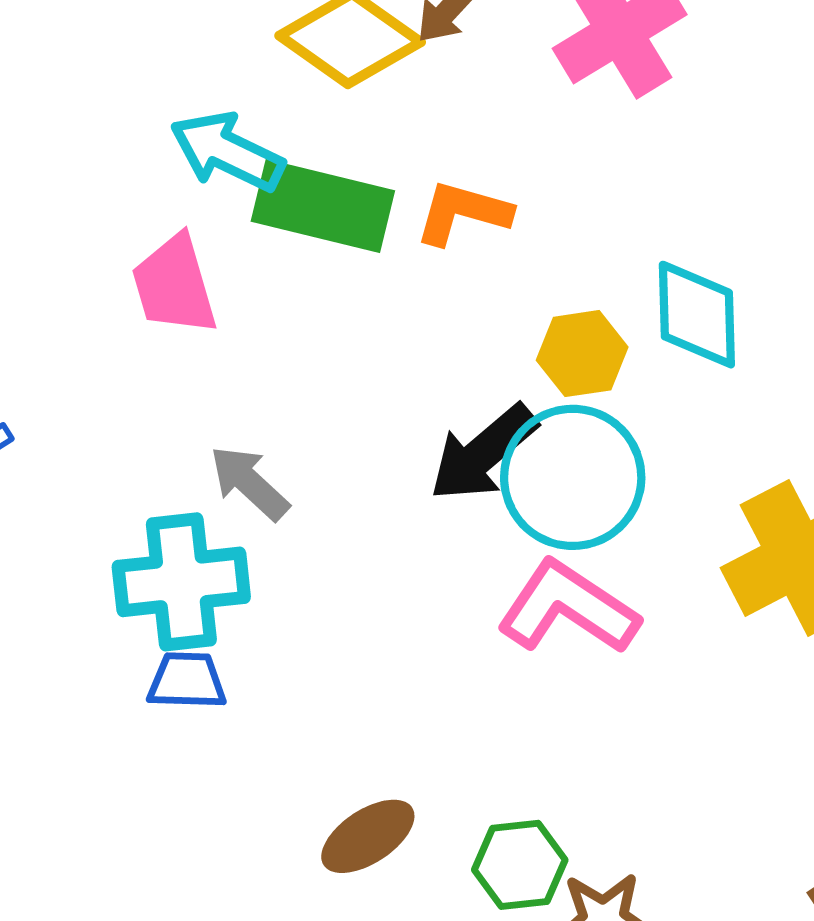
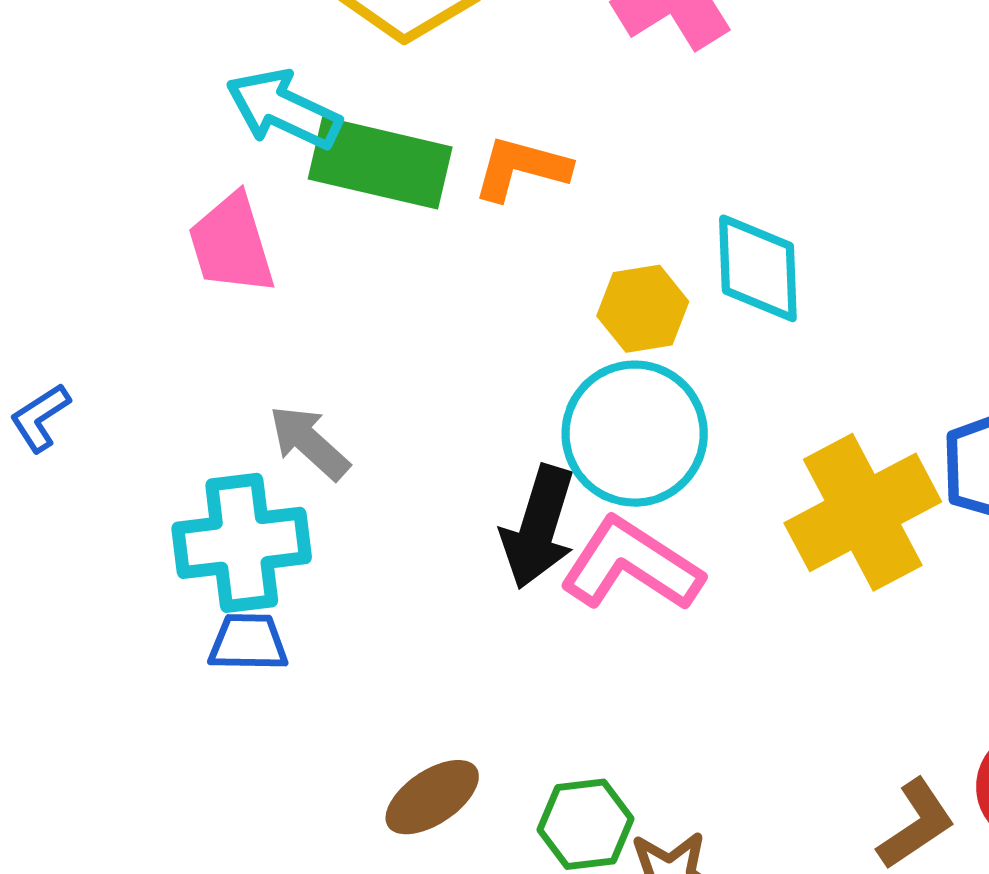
black arrow: (483, 453) -> (538, 527), moved, turned -32

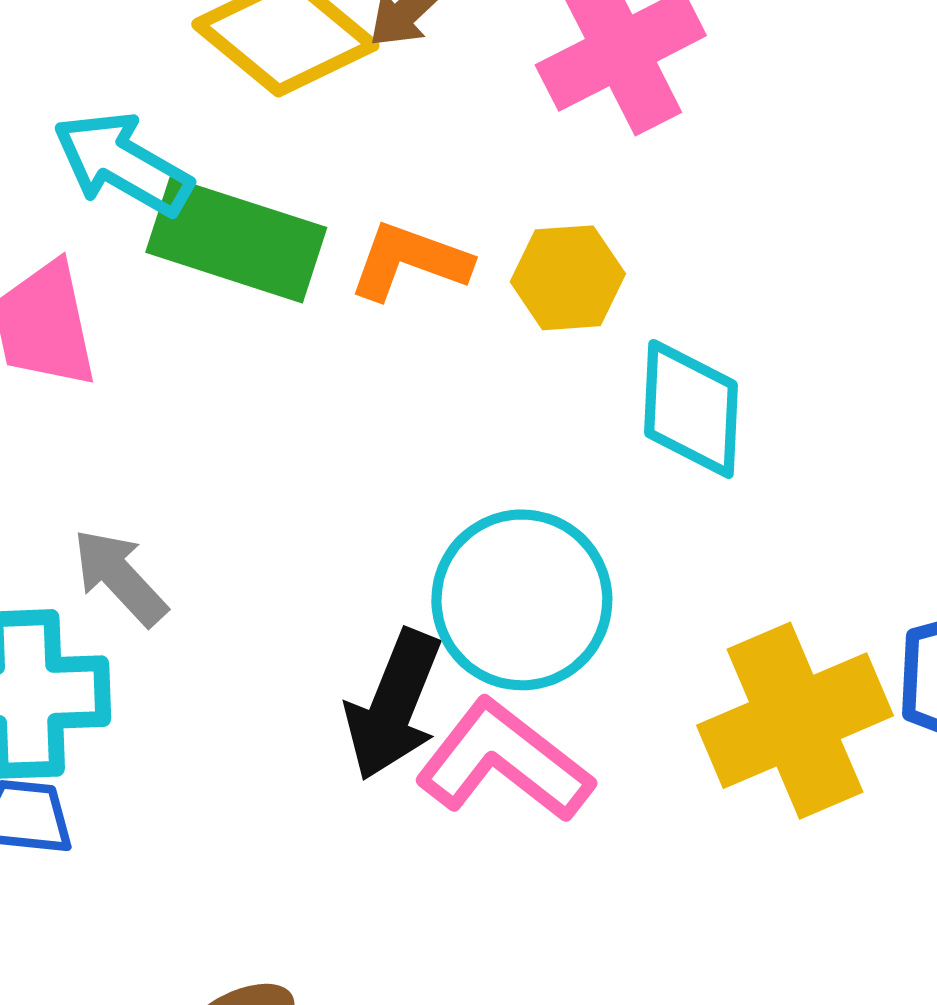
yellow hexagon: (643, 309) -> (568, 278), moved

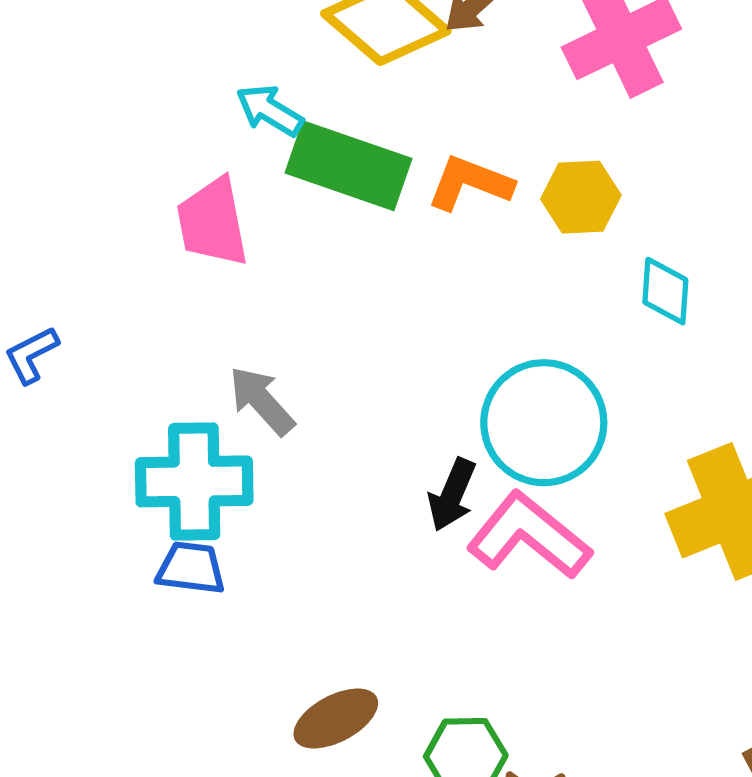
cyan arrow: (122, 164) -> (270, 110), size x0.7
cyan diamond: (691, 409) -> (665, 291), size x0.7
black arrow: (394, 705) -> (452, 495), size x0.7

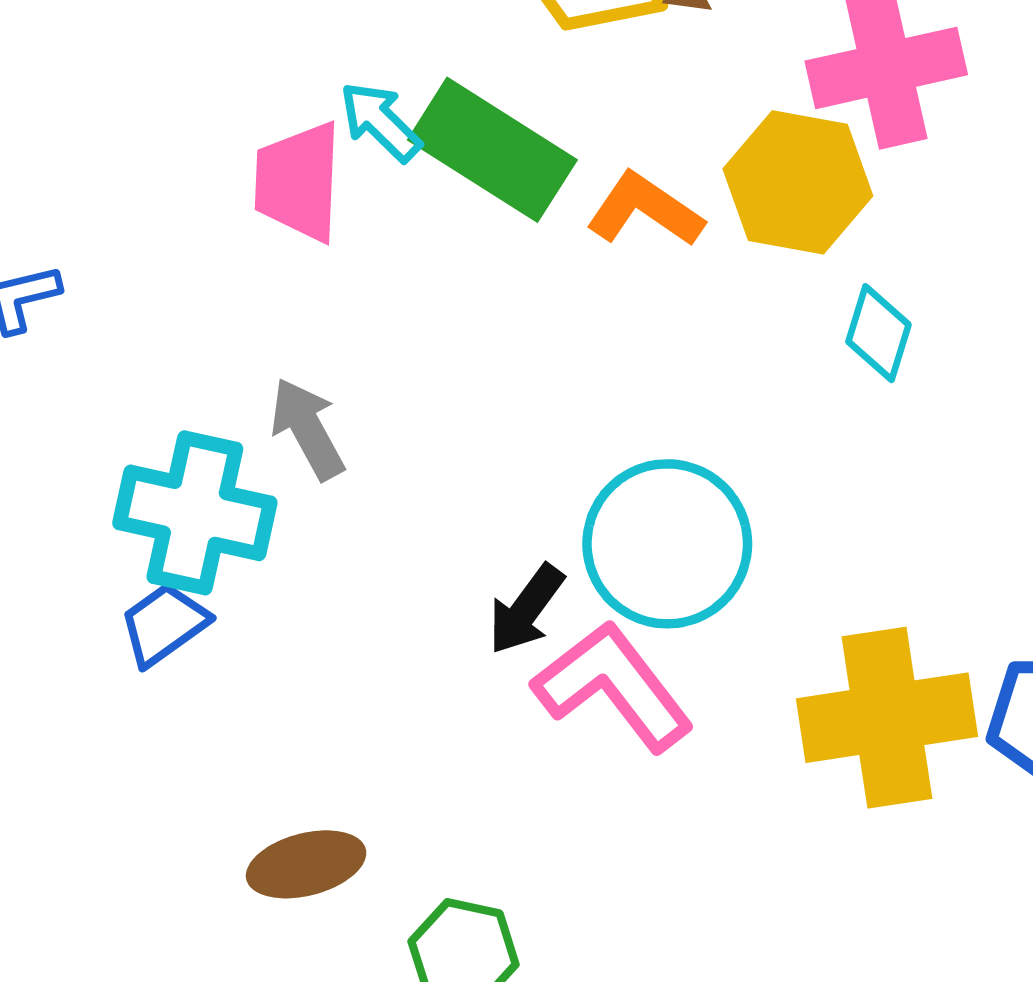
cyan arrow: (270, 110) -> (380, 122), moved
yellow hexagon: (581, 197) -> (798, 182), moved, size x1.4
cyan diamond: (665, 291) -> (878, 333), moved
blue trapezoid: (191, 568) -> (164, 624), turned -56

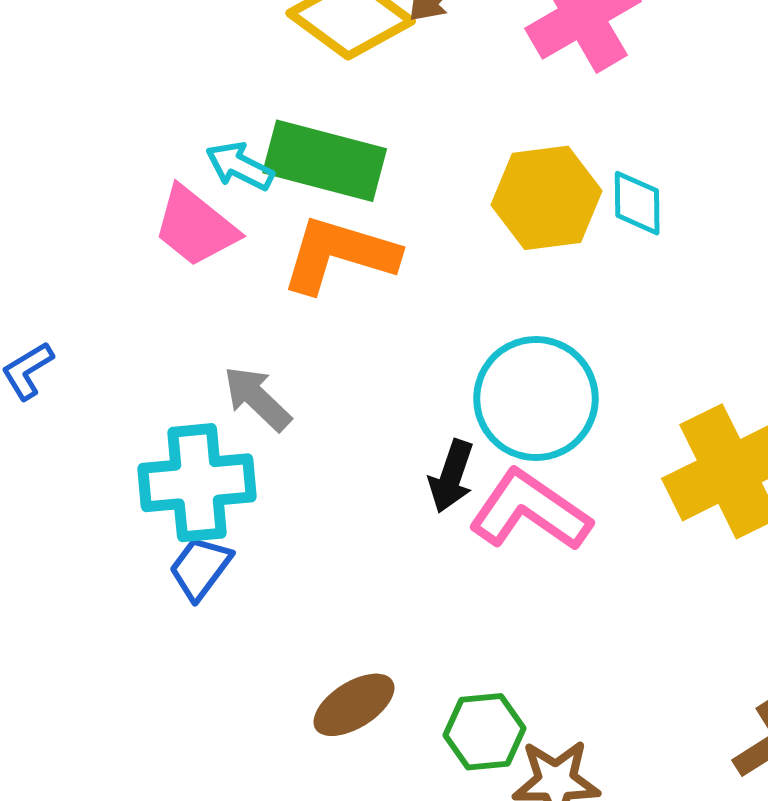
pink trapezoid: (298, 182) -> (195, 227), turned -36
yellow hexagon: (798, 182) -> (546, 198), moved
orange L-shape: (645, 210) -> (339, 255), moved, size x1.4

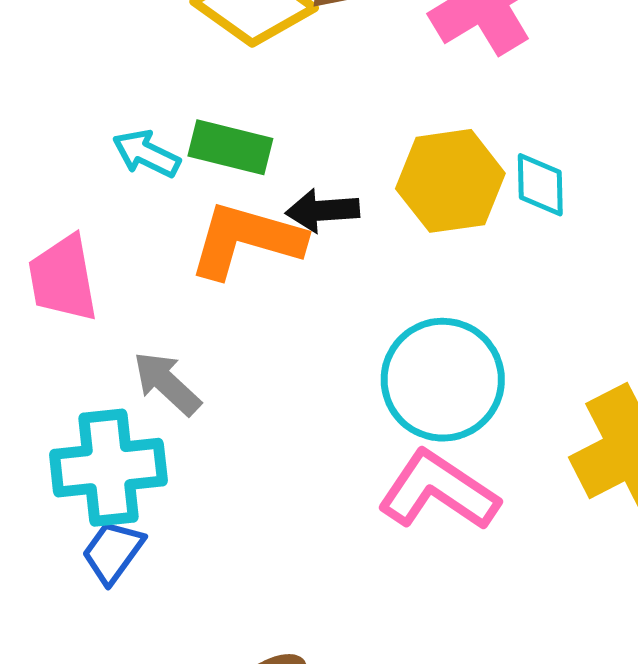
green rectangle: (325, 161) -> (230, 147), size x0.7
pink trapezoid: (195, 227) -> (63, 278), moved, turned 42
black arrow: (451, 476) -> (322, 211), moved, turned 68

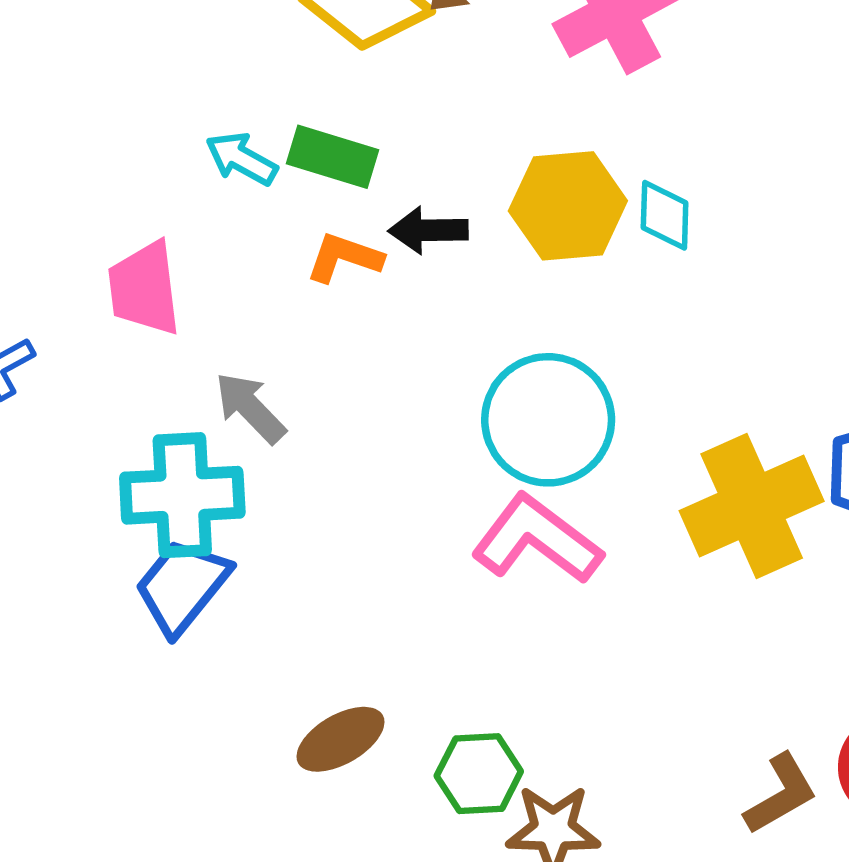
orange L-shape: (246, 240) -> (344, 258), size x0.6
blue trapezoid: (113, 552) -> (182, 586), size x1.4

